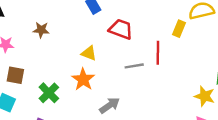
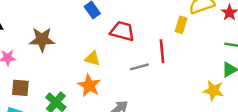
brown star: (41, 30) -> (42, 40), size x1.5

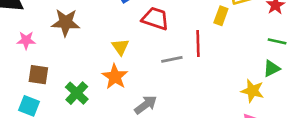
yellow triangle: (92, 58) -> (120, 47), turned 35

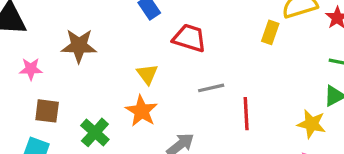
red line: (198, 44) -> (246, 114), moved

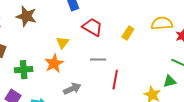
yellow rectangle: (270, 32) -> (128, 33), moved
green cross: (95, 132) -> (24, 70), turned 30

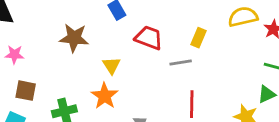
brown star: (26, 16) -> (74, 38), moved
gray line: (98, 60) -> (181, 63), moved

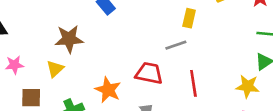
red trapezoid: (149, 38) -> (149, 73), moved
yellow triangle: (111, 65) -> (55, 69), moved, turned 30

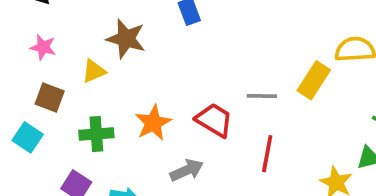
yellow rectangle: (189, 18) -> (314, 80), moved, size x1.4

